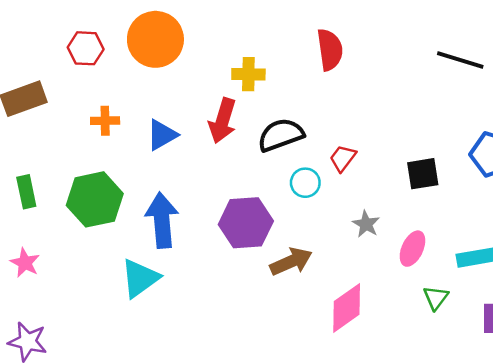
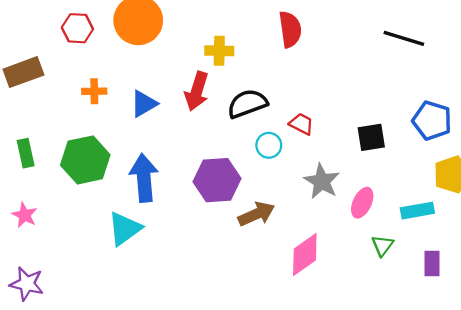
red trapezoid: (343, 158) -> (301, 124), turned 80
gray star: (366, 224) -> (322, 181), size x1.5

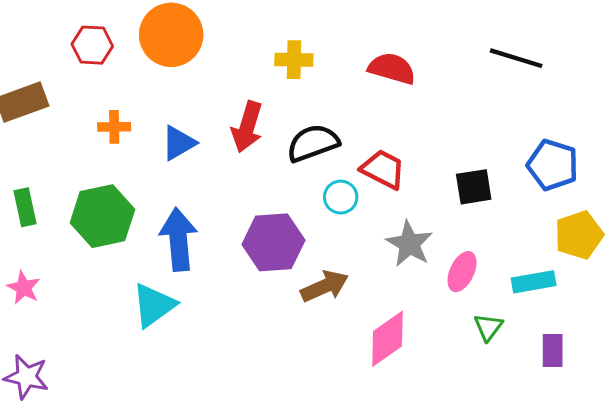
red semicircle: (290, 29) -> (392, 68), moved, turned -66
yellow cross: (219, 51) -> (294, 60), moved
red trapezoid: (301, 124) -> (383, 169), size x1.4

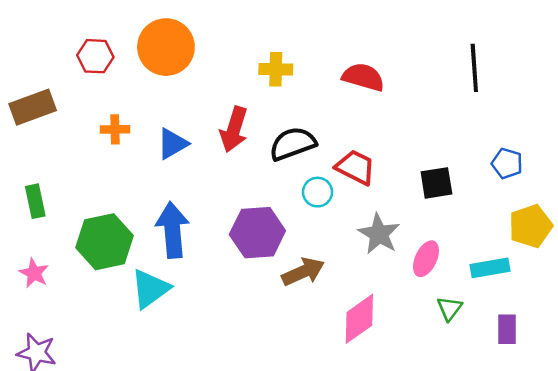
black line: (516, 58) -> (474, 68), turned 69
blue pentagon: (553, 165) -> (507, 163), size x0.7
green hexagon: (102, 216) -> (105, 242), moved

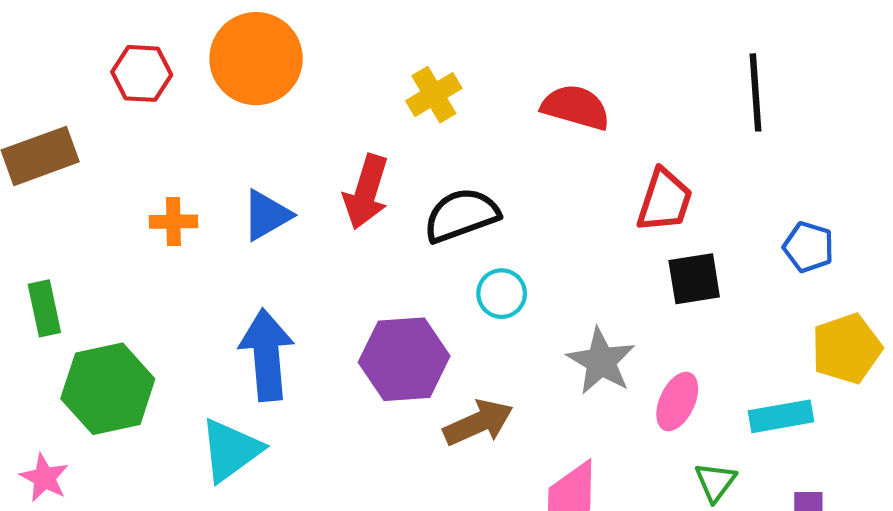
yellow cross: (276, 69) -> (434, 95), turned -32
orange cross: (115, 129) -> (173, 222), moved
red trapezoid: (355, 167) -> (665, 200), moved, turned 81
green hexagon: (105, 242) -> (108, 389), moved
pink star: (34, 273) -> (44, 478), moved

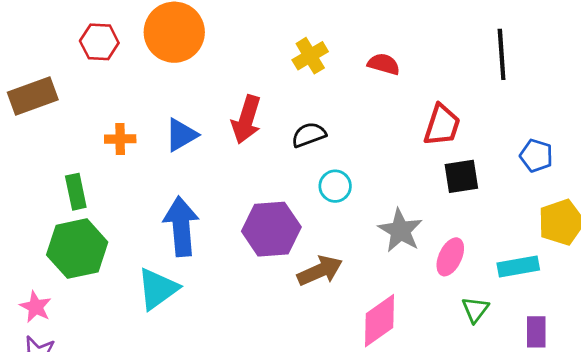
yellow cross: (434, 95) -> (310, 56), moved
red semicircle: (576, 107) -> (384, 64), size x0.7
black semicircle: (461, 215) -> (309, 135), size x0.7
green rectangle: (44, 308) -> (76, 192), moved

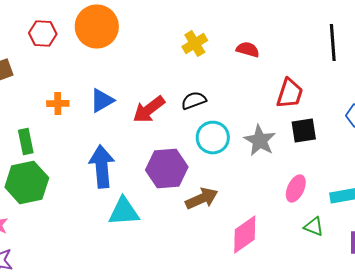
red arrow: (246, 120) -> (149, 110), moved, turned 36
cyan circle: (335, 186) -> (213, 138), size x1.4
gray star: (400, 231) -> (260, 140), moved
cyan triangle: (158, 289) -> (124, 212), moved, turned 32
green triangle: (475, 310) -> (314, 226), turned -45

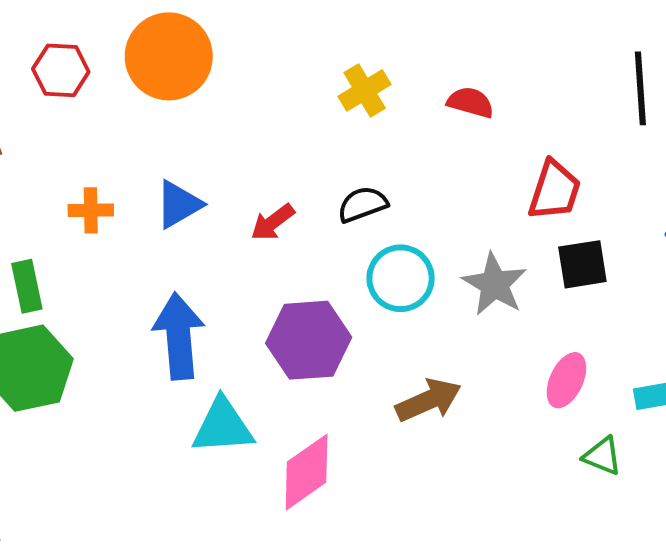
red arrow: (149, 110) -> (273, 222), size x0.7
brown arrow: (202, 198) -> (429, 400), moved
pink diamond: (245, 234) -> (307, 472), moved

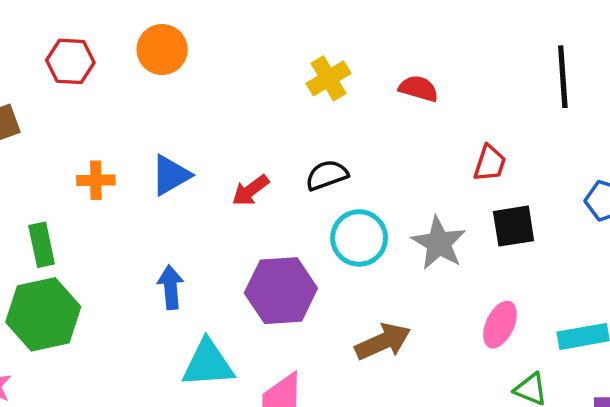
orange circle: (169, 56) -> (162, 49), size x0.7
red trapezoid: (554, 190) -> (490, 163), size x0.7
blue arrow: (179, 336) -> (171, 287), size x0.6

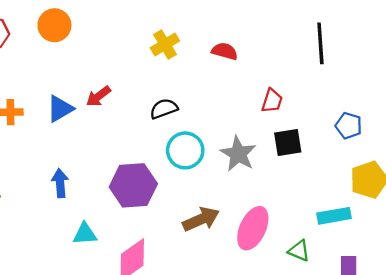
red arrow: (250, 190) -> (98, 96), moved
pink ellipse: (500, 325) -> (253, 228), moved, size x1.4
cyan triangle: (208, 364) -> (85, 234), size x0.7

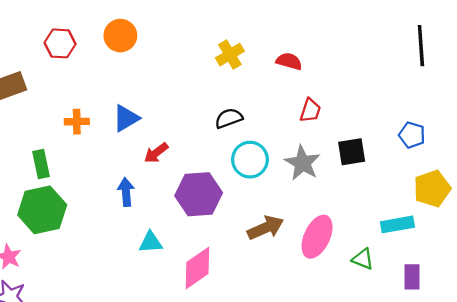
black line: (320, 43) -> (421, 46), moved
red arrow: (98, 96) -> (156, 153), moved
red trapezoid: (272, 101) -> (310, 110), moved

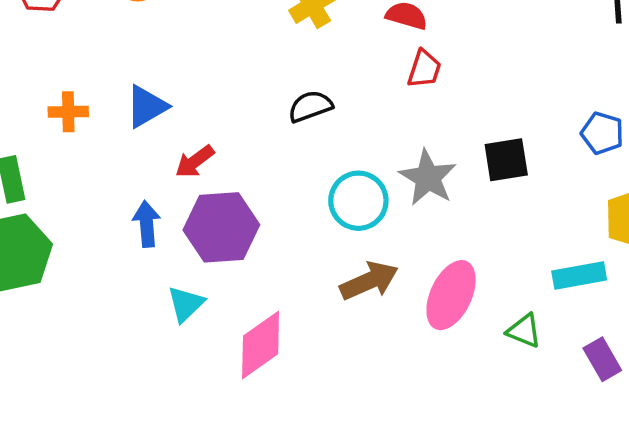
red trapezoid: (310, 110) -> (424, 69), moved
cyan circle: (250, 160) -> (358, 201), moved
purple hexagon: (199, 194) -> (221, 227), moved
cyan triangle: (151, 242) -> (186, 304), turned -40
purple rectangle: (412, 277) -> (602, 359), turned -30

